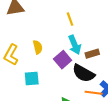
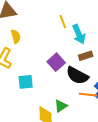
cyan arrow: (75, 45) -> (79, 34), moved
yellow semicircle: (38, 47) -> (16, 36), moved

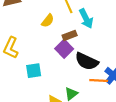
yellow semicircle: (16, 36) -> (48, 21), moved, turned 56
brown rectangle: (86, 56) -> (70, 35), moved

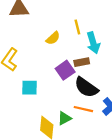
brown rectangle: (70, 35) -> (82, 62), moved
orange line: (99, 80) -> (83, 109), moved

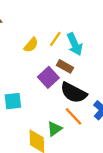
yellow line: (77, 27) -> (55, 39), moved, turned 56
brown rectangle: (82, 62) -> (65, 66), turned 48
orange line: (83, 109) -> (74, 116), turned 42

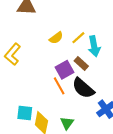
cyan square: (13, 101) -> (25, 113), moved
orange line: (74, 116) -> (59, 86), moved
green triangle: (55, 129) -> (67, 123), moved, turned -32

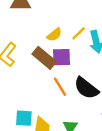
brown rectangle: (81, 64) -> (44, 58), moved, size x1.5
purple square: (65, 70) -> (62, 57), moved, turned 30

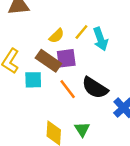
cyan square: (24, 118) -> (33, 80), moved

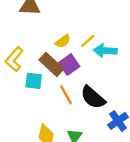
cyan arrow: (100, 39) -> (105, 51), turned 105
purple square: (66, 58) -> (69, 65), turned -36

